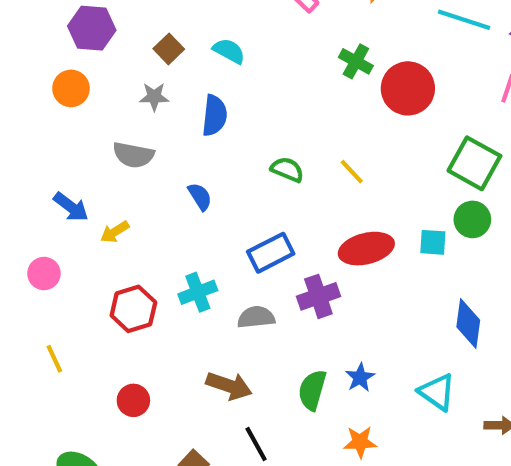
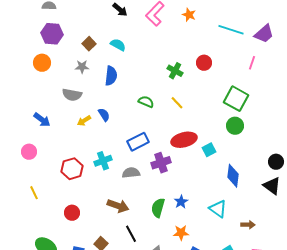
green cross: (356, 61) -> (175, 71), moved
red circle: (408, 88) -> (204, 63), size x0.6
yellow arrow: (115, 232) -> (84, 121), moved
cyan square: (433, 242) -> (209, 150), moved, turned -32

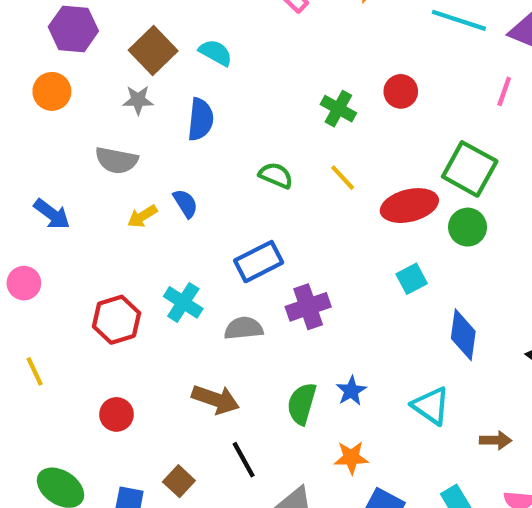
brown square: (89, 44) -> (153, 50), size x1.5
red ellipse: (184, 140) -> (409, 206), moved
cyan cross: (103, 161) -> (183, 302), turned -36

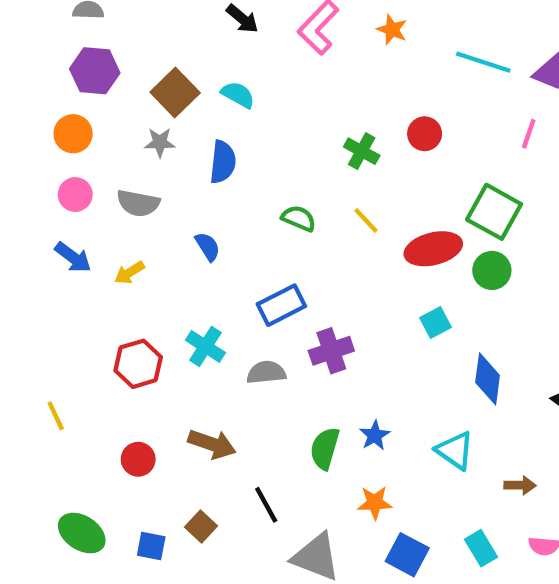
yellow arrow: (142, 216) -> (129, 273), moved
pink circle: (24, 283) -> (75, 195), moved
brown arrow: (216, 399) -> (212, 444), moved

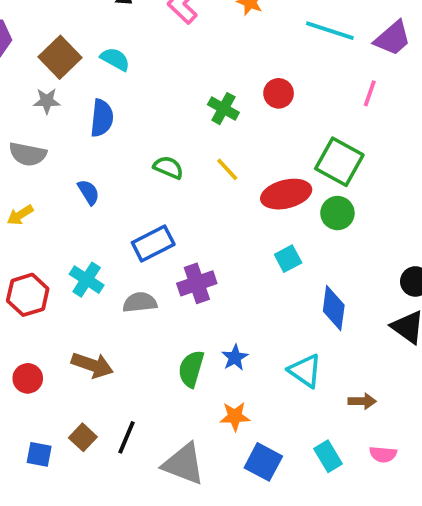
black line: (266, 505) -> (127, 437), moved, turned 52

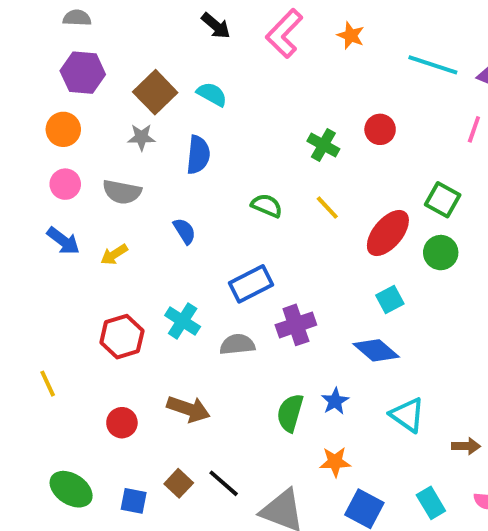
green square: (339, 162) -> (443, 200), size x0.7
red ellipse: (286, 194) -> (388, 233), turned -36
blue diamond: (334, 308) -> (376, 350), moved, turned -57
black line: (127, 437) -> (224, 483), turned -72

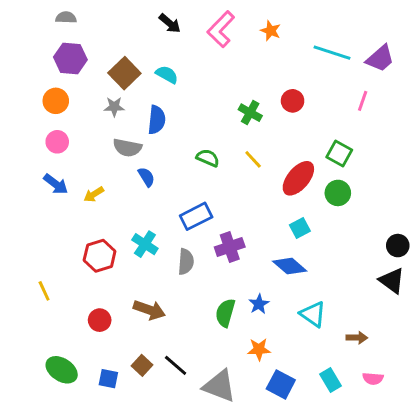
gray semicircle: (122, 192) -> (127, 148), moved
gray semicircle: (237, 344) -> (186, 262), turned 100

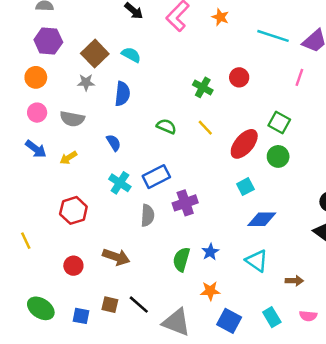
gray semicircle: (127, 148) -> (72, 119), moved
cyan cross: (145, 244) -> (120, 183), moved
blue diamond: (290, 266) -> (262, 219), moved, turned -40
brown square: (142, 365) -> (110, 305), turned -30

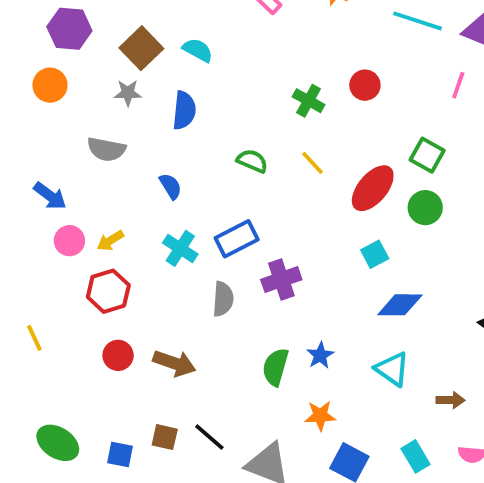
pink circle: (37, 113) -> (69, 241), moved
yellow arrow: (68, 158) -> (110, 241), moved
red circle: (73, 266) -> (118, 355), moved

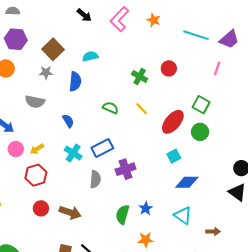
cyan semicircle: (198, 50) -> (90, 56), moved, turned -42

